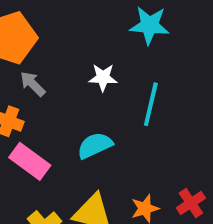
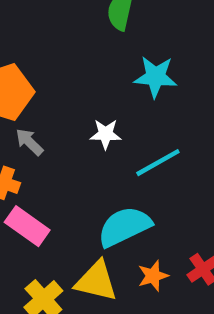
cyan line: (151, 104) -> (158, 163), turned 48
cyan semicircle: (95, 145) -> (124, 227), moved, size x1.4

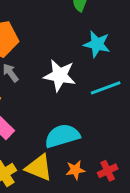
white star: (106, 134) -> (60, 75), size x1.6
cyan line: (158, 163) -> (106, 88), moved

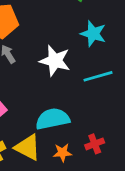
red cross: (108, 171) -> (95, 144), moved

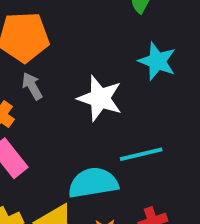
cyan line: (98, 76) -> (141, 154), moved

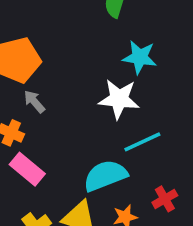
white star: (100, 98) -> (119, 99), moved

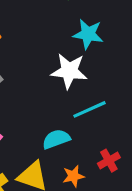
cyan semicircle: (105, 176) -> (56, 139), size x0.7

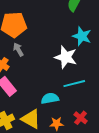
red cross: (109, 161) -> (81, 118), turned -32

